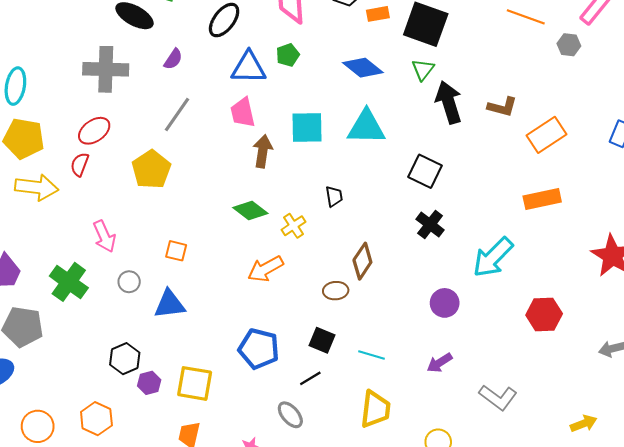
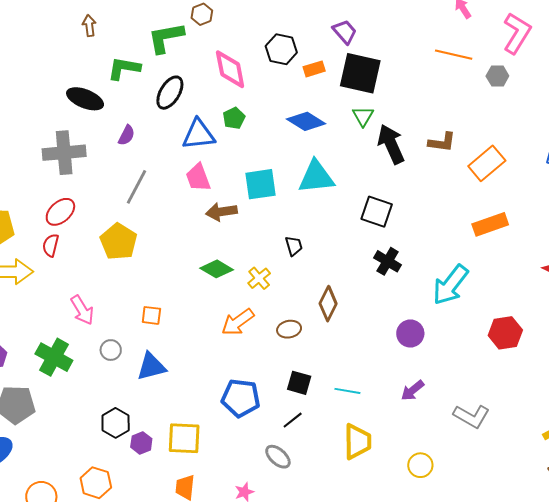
brown arrow: (263, 151) -> (222, 212), turned -100
brown ellipse: (336, 291) -> (289, 329), moved

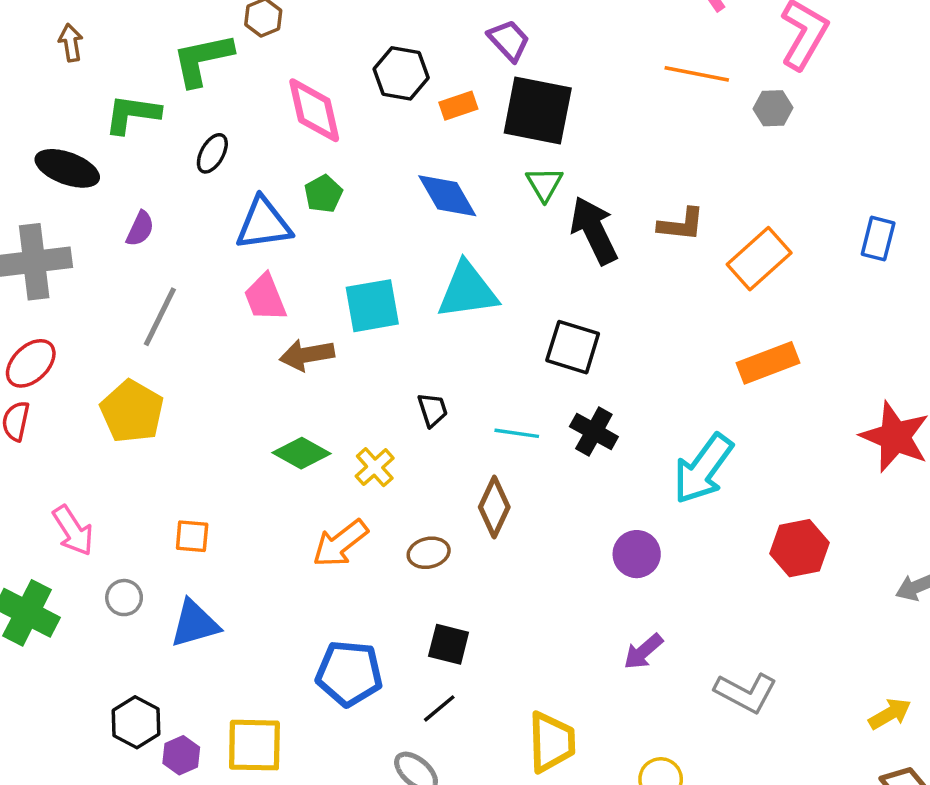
black ellipse: (170, 93) -> (212, 153), size x0.7
blue diamond: (306, 121) -> (447, 196), turned 30
cyan line: (347, 391) -> (517, 433), moved

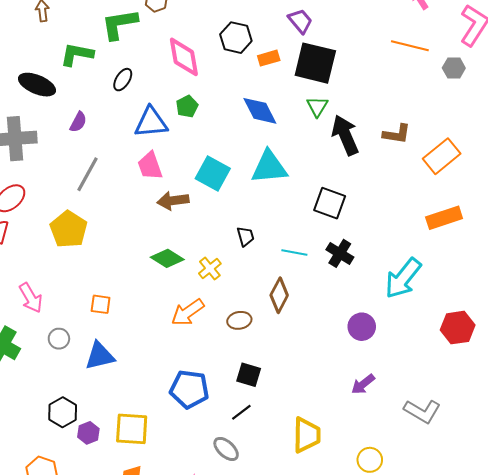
cyan square: (372, 306) -> (213, 173), turned 36

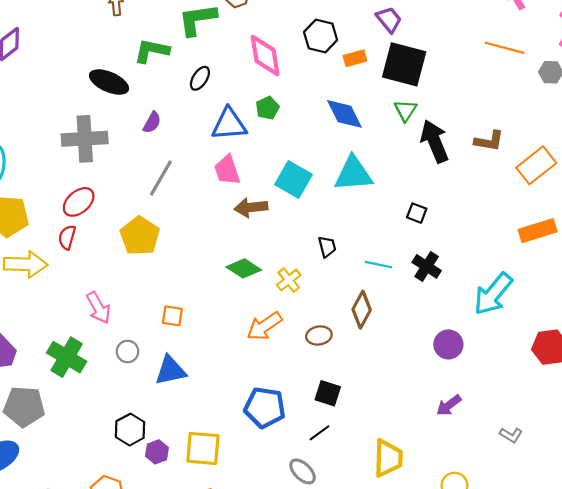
black square: (330, 203) -> (417, 213), size x0.6
gray L-shape: (422, 411) -> (511, 435), size x0.6

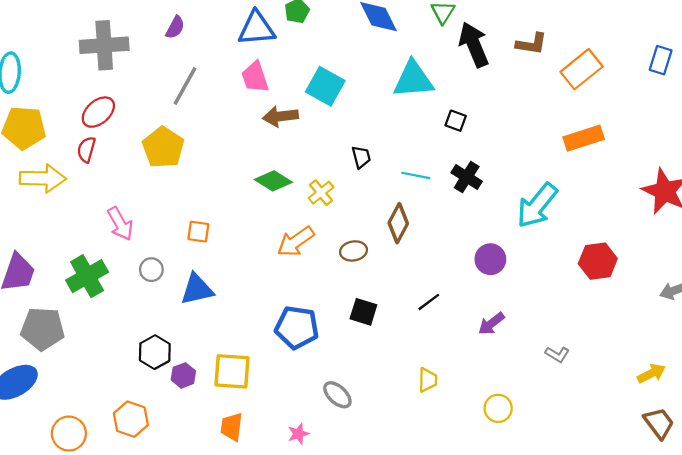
cyan triangle: (353, 174) -> (413, 79), moved
green cross: (67, 357) -> (87, 276), turned 30
black line: (319, 433) -> (429, 302), moved
yellow trapezoid: (388, 458) -> (428, 380), size x0.6

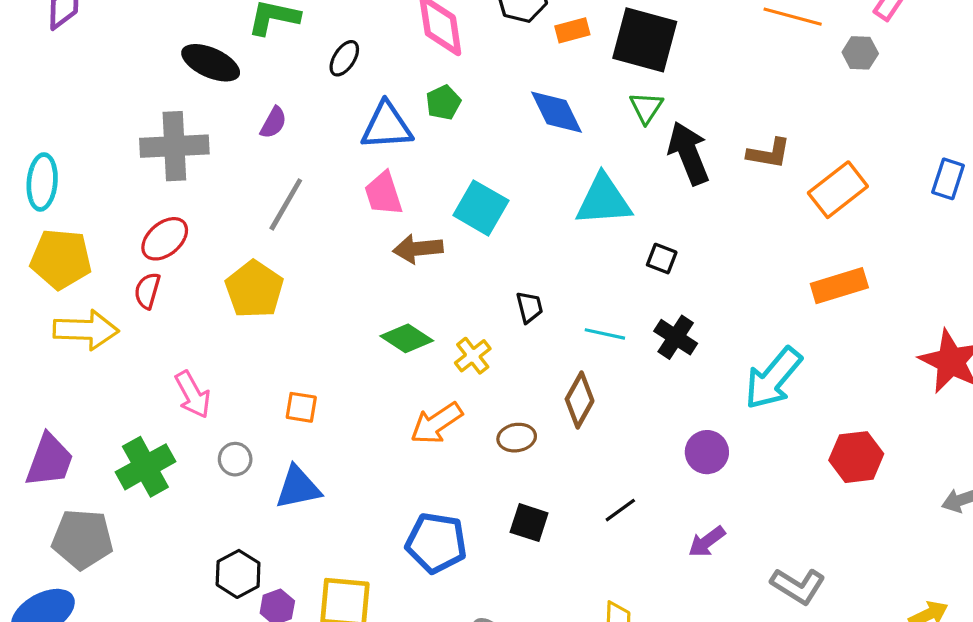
gray L-shape: (557, 354) -> (798, 586), size x1.6

